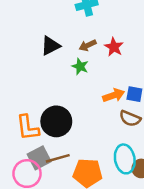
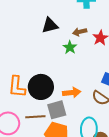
orange arrow: (114, 95) -> (72, 92), moved
gray square: (39, 158) -> (57, 110), moved

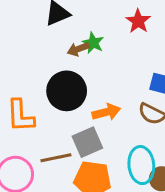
brown arrow: (80, 32) -> (78, 49), moved
black circle: (41, 87) -> (67, 91), moved

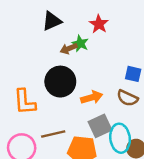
red star: (138, 21) -> (99, 24), moved
gray square: (87, 142) -> (100, 126), moved

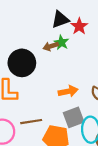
black triangle: (52, 21) -> (60, 20), moved
black circle: (60, 82) -> (22, 63), moved

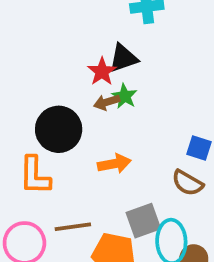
red star: (79, 26) -> (102, 72), moved
orange arrow: (68, 91) -> (114, 164), moved

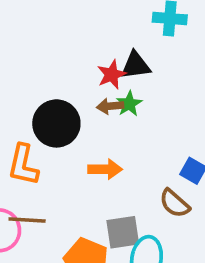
brown line: (73, 227) -> (27, 220), moved

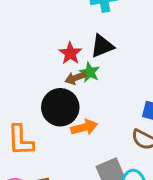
black triangle: (136, 65) -> (102, 46), moved
black circle: (56, 123) -> (60, 107), moved

